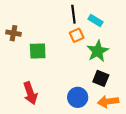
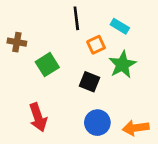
black line: (73, 14) -> (76, 18), moved
green square: (38, 51) -> (47, 65), turned -30
black square: (101, 78) -> (89, 82), moved

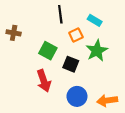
green square: (47, 65) -> (48, 51), moved, turned -30
red arrow: (38, 117) -> (44, 81), moved

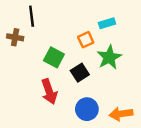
black line: (60, 14) -> (32, 16), moved
cyan rectangle: (95, 20) -> (107, 23), turned -48
black square: (71, 64) -> (80, 73), turned 35

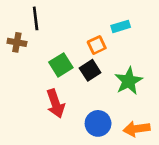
green square: (54, 57) -> (61, 65), turned 30
green star: (109, 57) -> (129, 81), moved
black square: (80, 73) -> (90, 70), moved

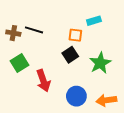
black line: (36, 18) -> (34, 30), moved, turned -66
orange square: (97, 45) -> (75, 35), turned 32
green square: (61, 65) -> (20, 63), moved

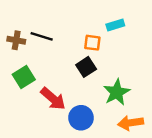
green star: (100, 63) -> (117, 92), moved
red arrow: (43, 81) -> (53, 99), turned -30
blue circle: (76, 96) -> (81, 118), moved

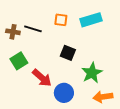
cyan rectangle: (115, 25) -> (91, 20), size x1.5
orange square: (92, 43) -> (61, 20), moved
black square: (86, 67) -> (68, 53), turned -35

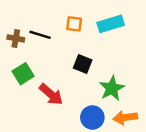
blue circle: (64, 93) -> (92, 117), moved

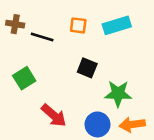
brown cross: (16, 38) -> (15, 24), moved
green star: (112, 88) -> (118, 94), turned 30
red arrow: (51, 94) -> (54, 115), moved

